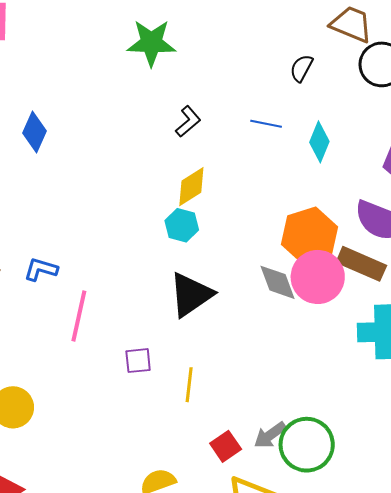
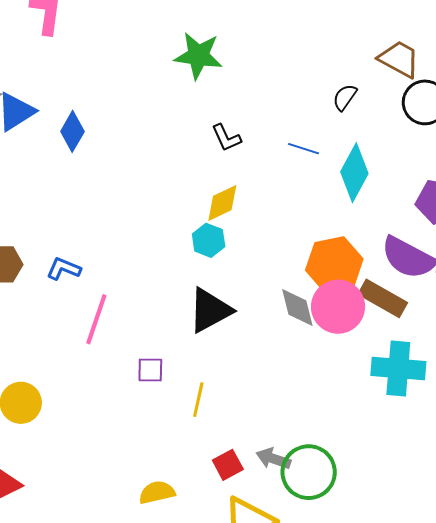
black L-shape: (188, 121) -> (226, 138), turned 100
cyan diamond: (319, 142) -> (354, 173), size x1.4
gray arrow: (270, 435) -> (273, 459), turned 48

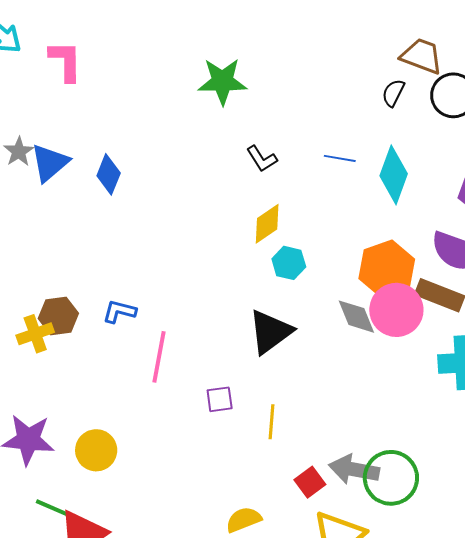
black semicircle: (345, 97) -> (393, 93), moved
cyan hexagon: (209, 240) -> (289, 263), moved
gray arrow: (273, 459) -> (354, 470), size x1.4

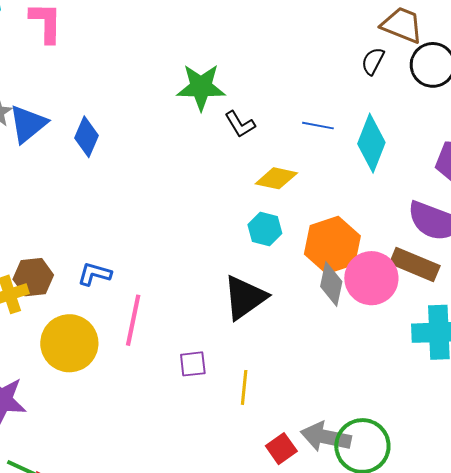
green star: (222, 81) -> (201, 87), moved
yellow diamond: (267, 224) -> (276, 178), moved, turned 45
orange hexagon: (387, 269) -> (332, 245), moved
gray diamond: (356, 317) -> (331, 284), turned 33
yellow circle: (96, 450) -> (69, 343), moved, size x1.4

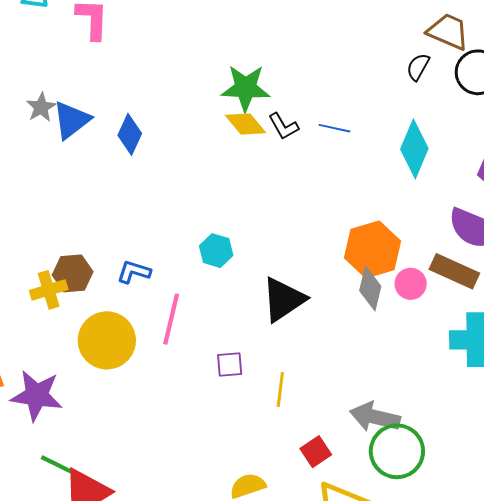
blue line: (318, 126) -> (334, 128), moved
yellow diamond: (276, 178) -> (246, 124), moved, turned 36
cyan hexagon: (265, 229) -> (216, 251), moved
pink circle: (371, 278) -> (411, 284), size x0.6
gray arrow: (326, 437) -> (375, 417), moved

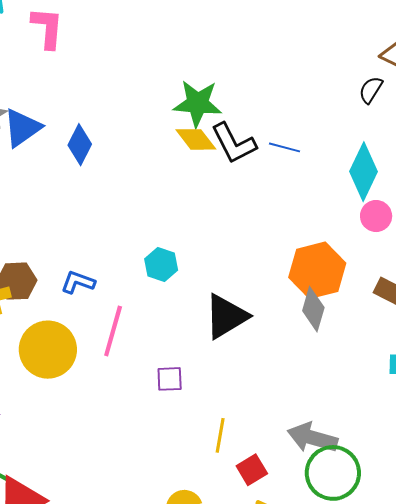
black L-shape: (283, 126) -> (234, 143), size x1.5
pink circle: (411, 284) -> (376, 216), moved
yellow line: (280, 389) -> (220, 435), moved

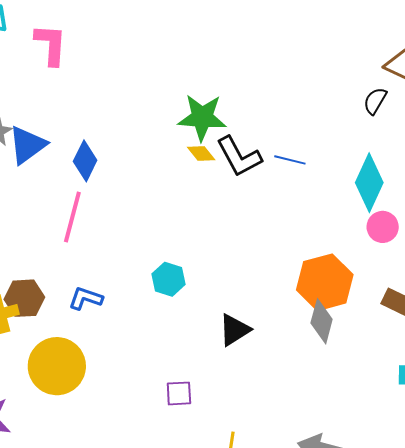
yellow diamond: (196, 139) -> (201, 153), size x0.7
black triangle: (226, 316) -> (234, 330), size x0.7
pink line: (113, 331) -> (72, 217), moved

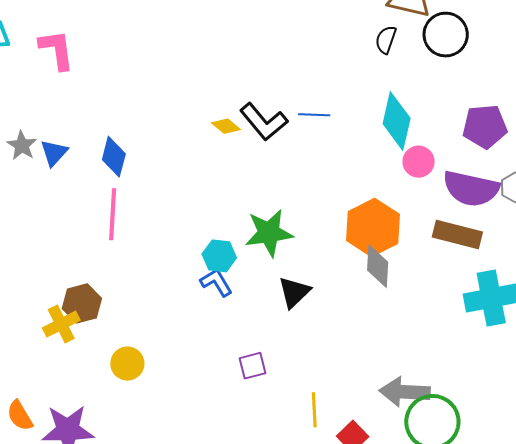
green star: (202, 117) -> (269, 233), moved
blue triangle: (27, 145) -> (54, 153), size x0.7
blue L-shape: (86, 298) -> (216, 282), moved, turned 52
yellow circle: (57, 366) -> (127, 364), size x0.6

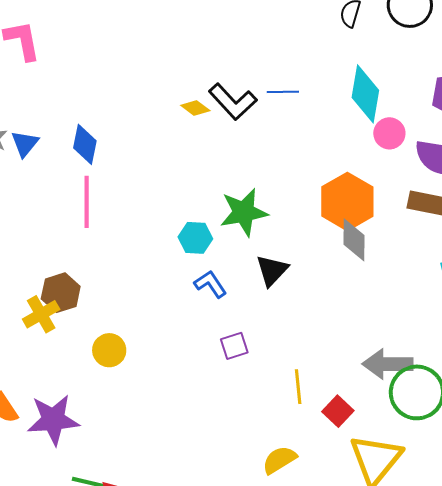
blue L-shape: (216, 282) -> (210, 284), moved

